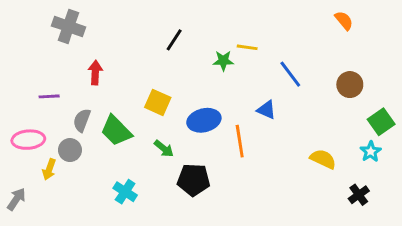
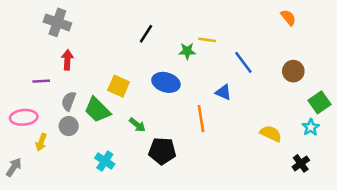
red arrow: (95, 73) -> (67, 60), moved
yellow square: (158, 102) -> (119, 86), moved
blue ellipse: (204, 120) -> (166, 82), moved, turned 30
gray circle: (70, 150) -> (69, 126), moved

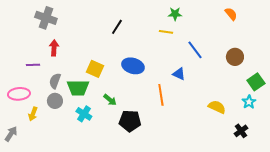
green star: (187, 51) -> (175, 14), moved
green trapezoid: (97, 110) -> (78, 88), turned -45
cyan cross: (105, 161) -> (84, 114), moved

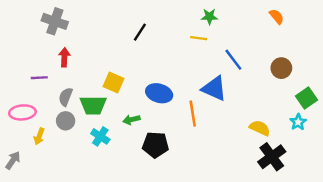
blue ellipse: (133, 66) -> (159, 93), moved
blue triangle: (179, 74) -> (214, 88), size x1.6
green arrow: (110, 100) -> (132, 120), turned 128
black cross: (241, 131) -> (272, 157), moved, size x1.6

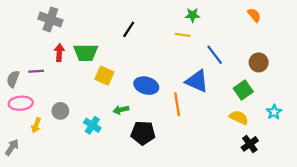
gray semicircle: (66, 97) -> (13, 79), moved
green square: (307, 98) -> (243, 90), moved
green trapezoid: (93, 105) -> (86, 53), moved
black cross: (272, 157) -> (250, 144), size x0.7

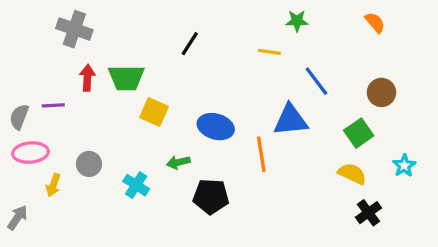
green star: (193, 15) -> (297, 21), moved
blue triangle: (197, 81) -> (290, 120), turned -30

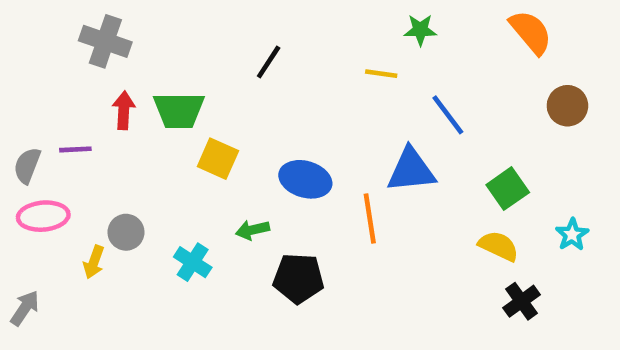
orange semicircle: (375, 23) -> (531, 32), size x1.5
brown circle: (381, 92) -> (567, 106), moved
yellow arrow: (53, 185) -> (94, 262), moved

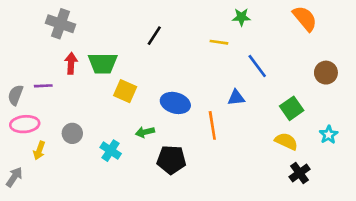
brown circle: (567, 106) -> (326, 73), moved
blue triangle: (411, 170) -> (236, 98), size x0.6
yellow arrow: (94, 262) -> (39, 151), moved

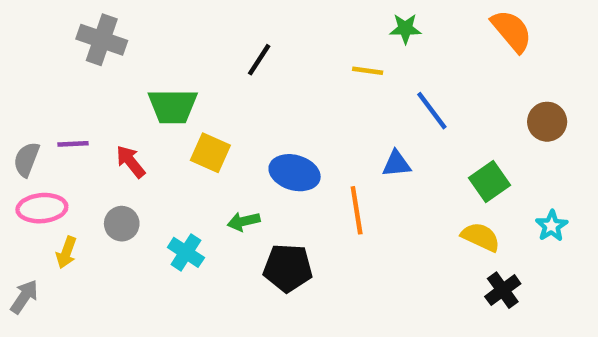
red arrow: (71, 63) -> (131, 162), moved, turned -42

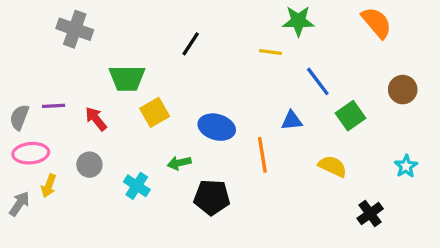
green star: (405, 29) -> (298, 21), size x1.4
yellow square: (210, 153) -> (155, 112), turned 36
green square: (489, 182) -> (350, 116), moved
yellow semicircle: (481, 237) -> (333, 166), moved
gray arrow: (24, 297) -> (19, 204), moved

